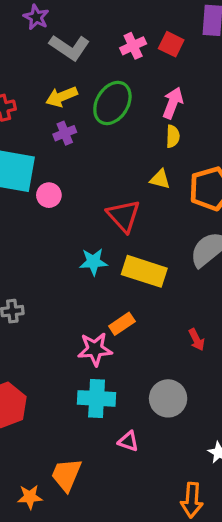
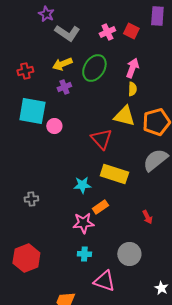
yellow triangle: (160, 179) -> (124, 116), size x1.6
cyan star: (93, 262) -> (82, 185), moved
cyan cross: (97, 398) -> (84, 254), size x0.6
pink triangle: (128, 441) -> (104, 281), size x1.6

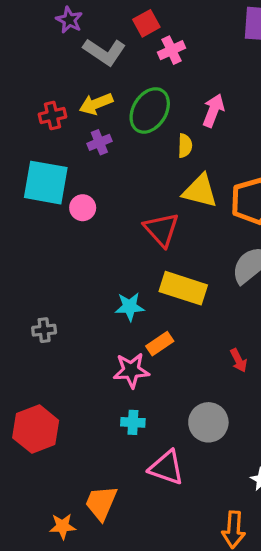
red square: (131, 31) -> (146, 23), moved, turned 35
red cross: (25, 71) -> (52, 116), moved
yellow semicircle: (132, 89) -> (185, 146), moved

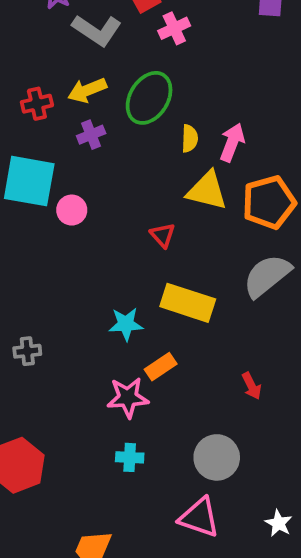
pink arrow: (213, 110) -> (232, 142), moved
red triangle: (161, 230) -> (163, 235), size x0.6
pink triangle: (166, 468) -> (199, 517), moved

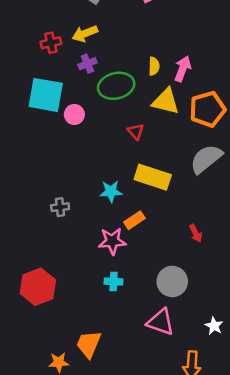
green ellipse: (149, 98) -> (116, 86), moved, turned 44
gray cross: (27, 351) -> (60, 207), moved

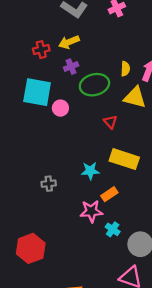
cyan cross: (114, 282) -> (113, 229), moved, turned 32

